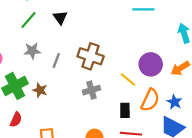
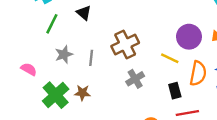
brown cross: (91, 56) -> (125, 44), turned -30

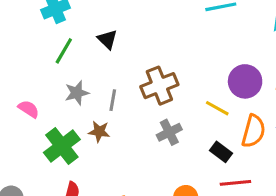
black rectangle: (175, 91) -> (221, 152), turned -42
brown star: (82, 93) -> (99, 132), moved

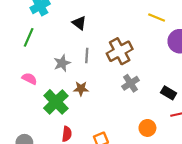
green line: (64, 51) -> (29, 37), moved
gray line: (113, 100) -> (87, 56), moved
yellow line: (217, 108) -> (157, 17), moved

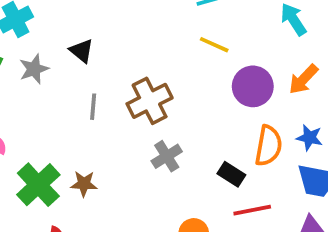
gray star: (62, 63) -> (34, 69), moved
brown star: (81, 89) -> (84, 184), moved

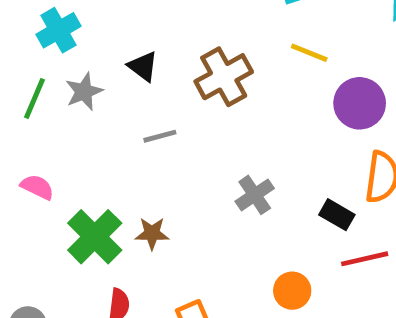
brown cross: (150, 101) -> (224, 77), moved
gray line: (93, 107) -> (160, 136), turned 72

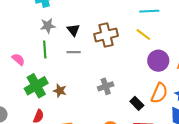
black triangle: (143, 66) -> (73, 30), moved
green line: (34, 99) -> (45, 50), moved, turned -42

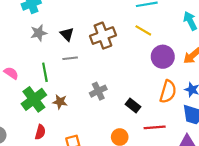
green line: (45, 50) -> (45, 72), moved
gray cross: (106, 86) -> (98, 91), moved
black rectangle: (137, 103) -> (133, 106), moved

